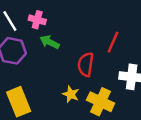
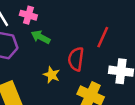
yellow star: (71, 94) -> (52, 75), moved

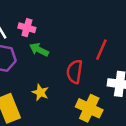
yellow star: (52, 75) -> (40, 92), moved

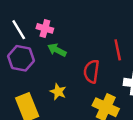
red line: (101, 50) -> (118, 50), turned -36

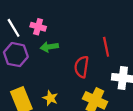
green arrow: (57, 50) -> (49, 47), turned -36
yellow star: (58, 92) -> (50, 98), moved

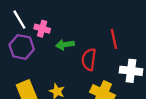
pink cross: (38, 27) -> (42, 29), moved
green arrow: (49, 47) -> (65, 45), moved

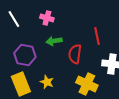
pink cross: (42, 29) -> (47, 18), moved
purple hexagon: (22, 47) -> (25, 55), moved

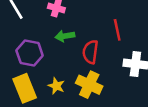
yellow cross: (87, 84) -> (89, 85), moved

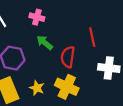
green arrow: (65, 36) -> (45, 43), turned 49

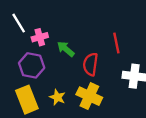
pink cross: (37, 17) -> (40, 37), moved, turned -32

